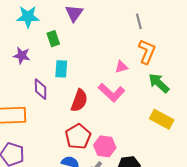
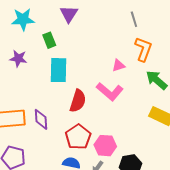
cyan rectangle: (61, 69) -> (58, 70), size x1.4
purple diamond: (41, 89) -> (41, 119), moved

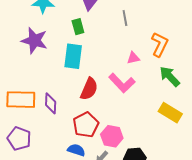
gray line: (134, 19) -> (125, 18), moved
green rectangle: (49, 40) -> (78, 27), moved
purple star: (18, 58) -> (34, 41), size x1.5

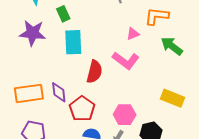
green rectangle: (78, 27) -> (63, 14), moved
orange L-shape: (160, 44) -> (157, 16), turned -100
yellow rectangle: (170, 113) -> (173, 98), moved
red pentagon: (86, 125) -> (82, 109), moved

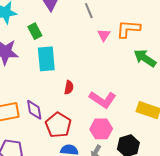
pink triangle: (133, 34) -> (104, 35), moved, turned -32
pink L-shape: (126, 60) -> (103, 100), moved
red semicircle: (94, 72) -> (69, 87), size x0.6

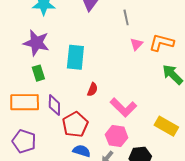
green rectangle: (35, 31) -> (38, 73), moved

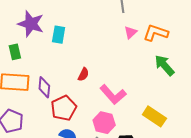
cyan rectangle: (75, 57) -> (59, 35), moved, size x0.7
green rectangle: (38, 73) -> (15, 52), moved

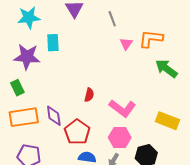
cyan rectangle: (59, 35) -> (53, 43), moved

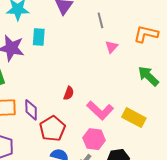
orange L-shape: (151, 39) -> (146, 34), moved
yellow rectangle: (168, 121) -> (134, 118), moved

